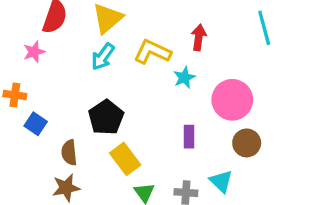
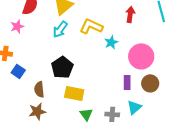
red arrow: (199, 37) -> (130, 14), moved
purple rectangle: (189, 137) -> (127, 82), moved
yellow rectangle: (125, 159) -> (74, 93), turned -42
cyan triangle: (221, 181) -> (134, 107), turned 35

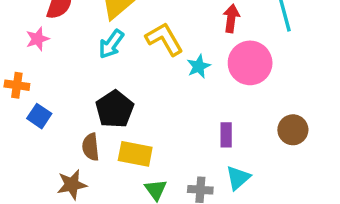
yellow L-shape: (91, 26) -> (164, 39), turned 35
pink circle: (141, 56) -> (250, 63), moved
brown circle: (150, 83) -> (293, 130), moved
brown semicircle: (39, 89) -> (91, 147), moved

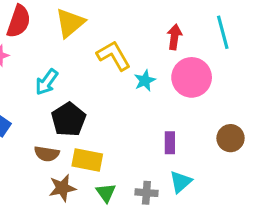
cyan arrow: (111, 44) -> (47, 82), moved
brown semicircle: (91, 147) -> (47, 154), turned -75
brown star: (72, 185) -> (62, 188), moved

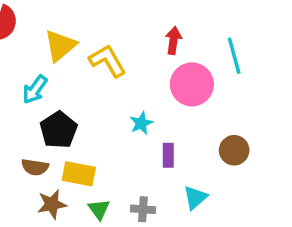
yellow triangle: (70, 23) -> (60, 46), moved
cyan line: (223, 32) -> (234, 56), moved
cyan star: (145, 81) -> (141, 123), moved
cyan triangle: (181, 182) -> (195, 197), moved

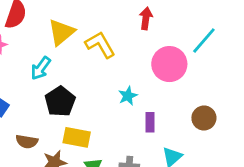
red arrow: (173, 41) -> (146, 18), moved
cyan line: (234, 56) -> (204, 41), turned 56
brown semicircle: (35, 167) -> (27, 142), moved

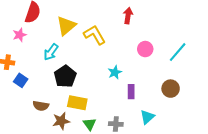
cyan line: (204, 41) -> (178, 52), moved
pink circle: (169, 64) -> (145, 49), size x0.6

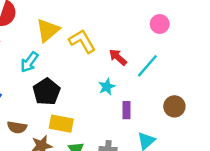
red arrow: (128, 16) -> (118, 57), moved, turned -56
pink circle: (145, 49) -> (160, 24), moved
cyan line: (178, 52) -> (147, 66), moved

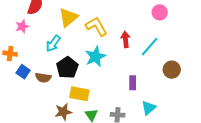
red arrow: (118, 57) -> (126, 39), turned 42
cyan star: (107, 87) -> (95, 57), moved, size x1.5
brown circle: (174, 106) -> (172, 70), moved
brown semicircle: (17, 127) -> (43, 78), moved

